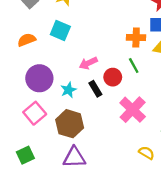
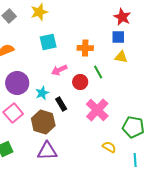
cyan square: (60, 31) -> (48, 42), moved, turned -36
orange cross: (136, 38) -> (85, 48), moved
black rectangle: (95, 89) -> (61, 104), moved

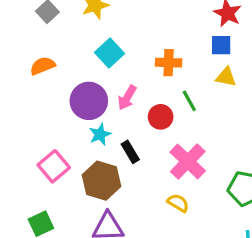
cyan square: (48, 42) -> (110, 53), turned -30
pink arrow: (59, 70) -> (127, 98), turned -35
purple circle: (17, 83) -> (89, 101), moved
yellow semicircle: (109, 147) -> (178, 203), moved

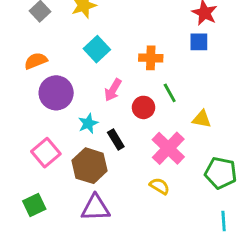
yellow triangle: (226, 77) -> (202, 119), moved
purple circle: (89, 101) -> (56, 93), moved

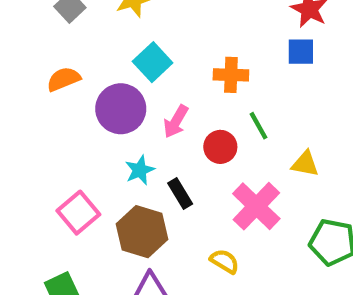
purple circle: (56, 93) -> (121, 109), moved
yellow semicircle: (159, 186) -> (225, 261), moved

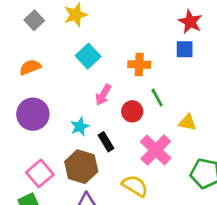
purple circle: (121, 109) -> (33, 114), moved
pink square: (78, 213) -> (40, 173), moved
yellow semicircle: (225, 261) -> (135, 186), size x1.4

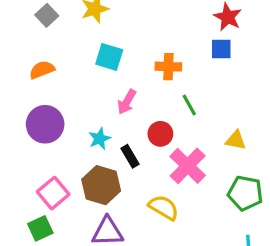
cyan square: (88, 56) -> (109, 57), turned -30
red circle: (132, 111) -> (160, 134), moved
yellow triangle: (187, 122) -> (236, 140), moved

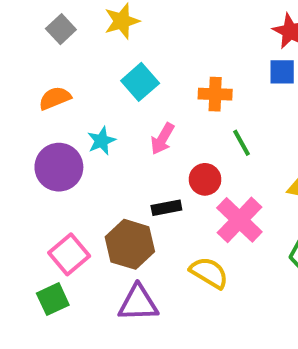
cyan square: (109, 57) -> (140, 82), turned 32
cyan star: (100, 139) -> (102, 141), moved
black rectangle: (130, 156) -> (166, 208), turned -70

